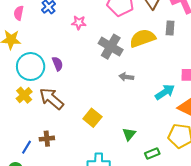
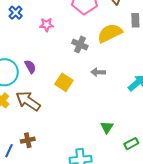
gray cross: (111, 47) -> (80, 45), size x0.7
yellow square: (92, 118) -> (64, 82), moved

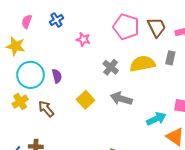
gray arrow: (98, 72) -> (121, 99), size x1.5
brown arrow: (28, 101) -> (46, 109), size x0.7

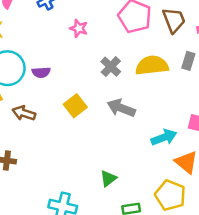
purple semicircle: (57, 76) -> (41, 72), turned 96
brown arrow: (46, 109) -> (24, 113), turned -36

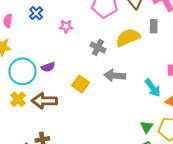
brown arrow: (24, 113) -> (44, 101), size x1.4
cyan arrow: (164, 137) -> (153, 88), turned 90
green triangle: (108, 178) -> (147, 127), moved

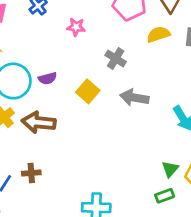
yellow semicircle: (128, 38) -> (158, 34), moved, size x0.7
yellow square: (81, 84) -> (88, 91), moved

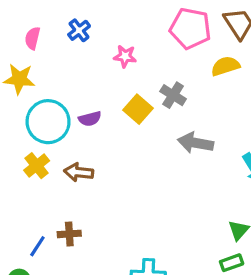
yellow square: (88, 91) -> (138, 109), moved
brown arrow: (39, 122) -> (79, 172), size x0.7

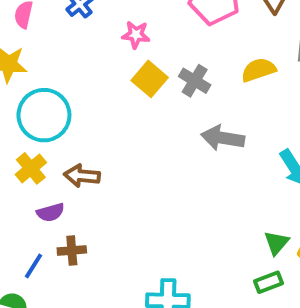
yellow semicircle: (225, 66) -> (259, 70), moved
yellow square: (138, 109) -> (150, 79), moved
purple semicircle: (90, 119) -> (50, 212), moved

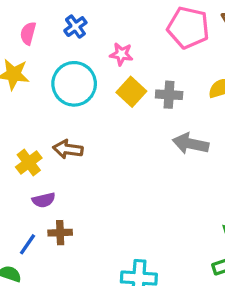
gray cross: (195, 81) -> (169, 95), turned -30
cyan circle: (44, 115) -> (74, 84), moved
brown arrow: (82, 176) -> (68, 149), moved

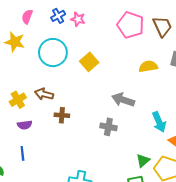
pink star: (121, 54) -> (78, 19), moved
gray cross: (169, 95) -> (108, 127), moved
brown cross: (60, 233) -> (62, 115), moved
blue line: (28, 244) -> (22, 153), moved, turned -48

